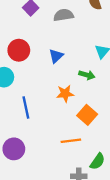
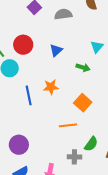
orange star: (65, 94) -> (51, 87), moved
purple circle: (14, 149) -> (19, 145), moved

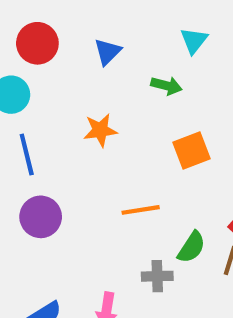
blue line: (29, 95) -> (27, 155), moved
orange square: (83, 103) -> (192, 150), moved, turned 30
purple circle: (19, 145) -> (41, 217), moved

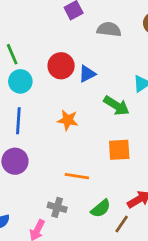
red circle: (37, 43) -> (61, 66), moved
green arrow: (166, 86) -> (116, 106), size x1.4
gray cross: (157, 276) -> (57, 207), moved

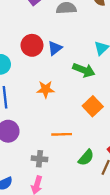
orange square: (119, 150) -> (93, 106), turned -30
gray cross: (57, 207) -> (39, 159), moved

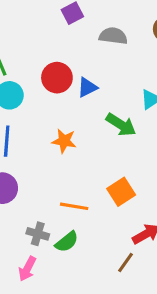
orange square: (93, 106) -> (121, 192), moved
green semicircle: (86, 158) -> (67, 242), moved

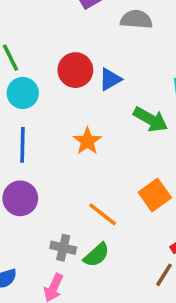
orange star: (64, 141) -> (87, 141), turned 30
orange line: (74, 206) -> (103, 214), turned 32

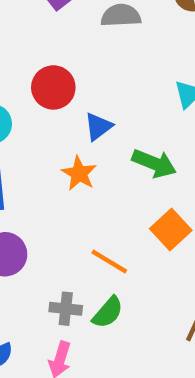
blue triangle: (110, 79) -> (98, 127), moved
green arrow: (151, 119) -> (154, 163), moved

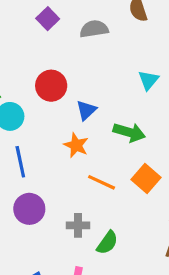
orange line: (109, 261) -> (102, 182), moved
gray cross: (66, 309) -> (78, 225), moved

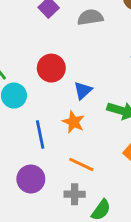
blue line: (20, 162) -> (40, 135), moved
orange line: (102, 182) -> (81, 164), moved

